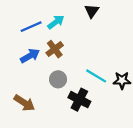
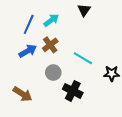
blue line: (31, 27) -> (29, 24), turned -42
cyan line: (96, 76) -> (83, 58), moved

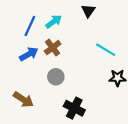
cyan line: (83, 58) -> (106, 50), moved
black cross: (73, 91) -> (74, 108), moved

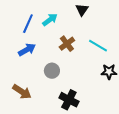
brown cross: (53, 48) -> (67, 44), moved

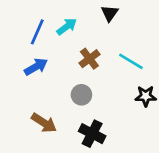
gray circle: (52, 71) -> (81, 95), moved
brown arrow: (22, 92) -> (44, 123), moved

